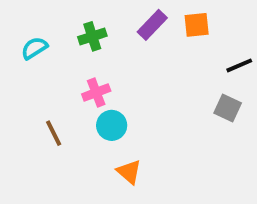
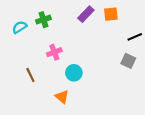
green cross: (92, 36) -> (43, 20), moved
cyan circle: (112, 125) -> (74, 73), moved
orange triangle: (129, 172) -> (62, 97), moved

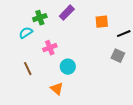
purple rectangle: (86, 14) -> (67, 13), moved
orange square: (111, 14) -> (102, 22), moved
cyan semicircle: (20, 27) -> (26, 33), moved

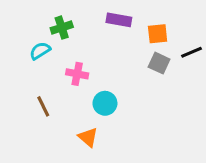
purple rectangle: (67, 13) -> (119, 20), moved, turned 56
pink cross: (50, 48) -> (77, 74), turned 32
gray square: (118, 56) -> (159, 63), moved

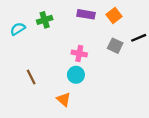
orange square: (158, 34) -> (114, 15), moved, turned -32
cyan semicircle: (40, 51) -> (18, 29), moved
pink cross: (77, 74) -> (79, 54), moved

